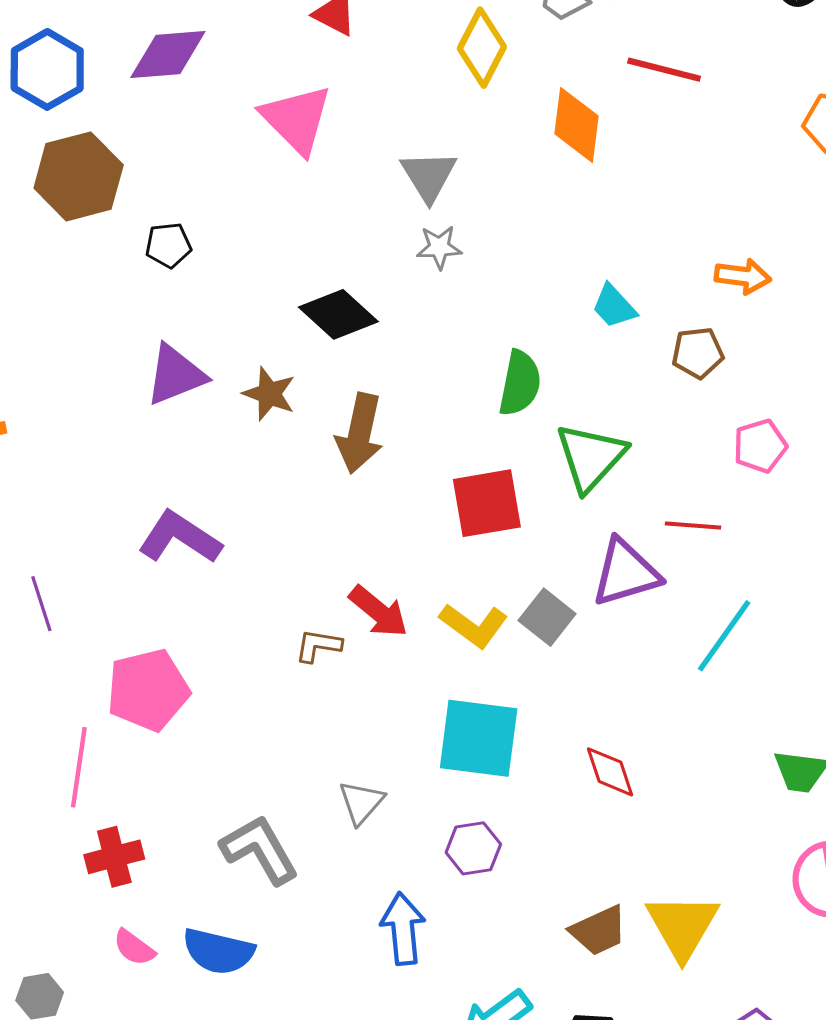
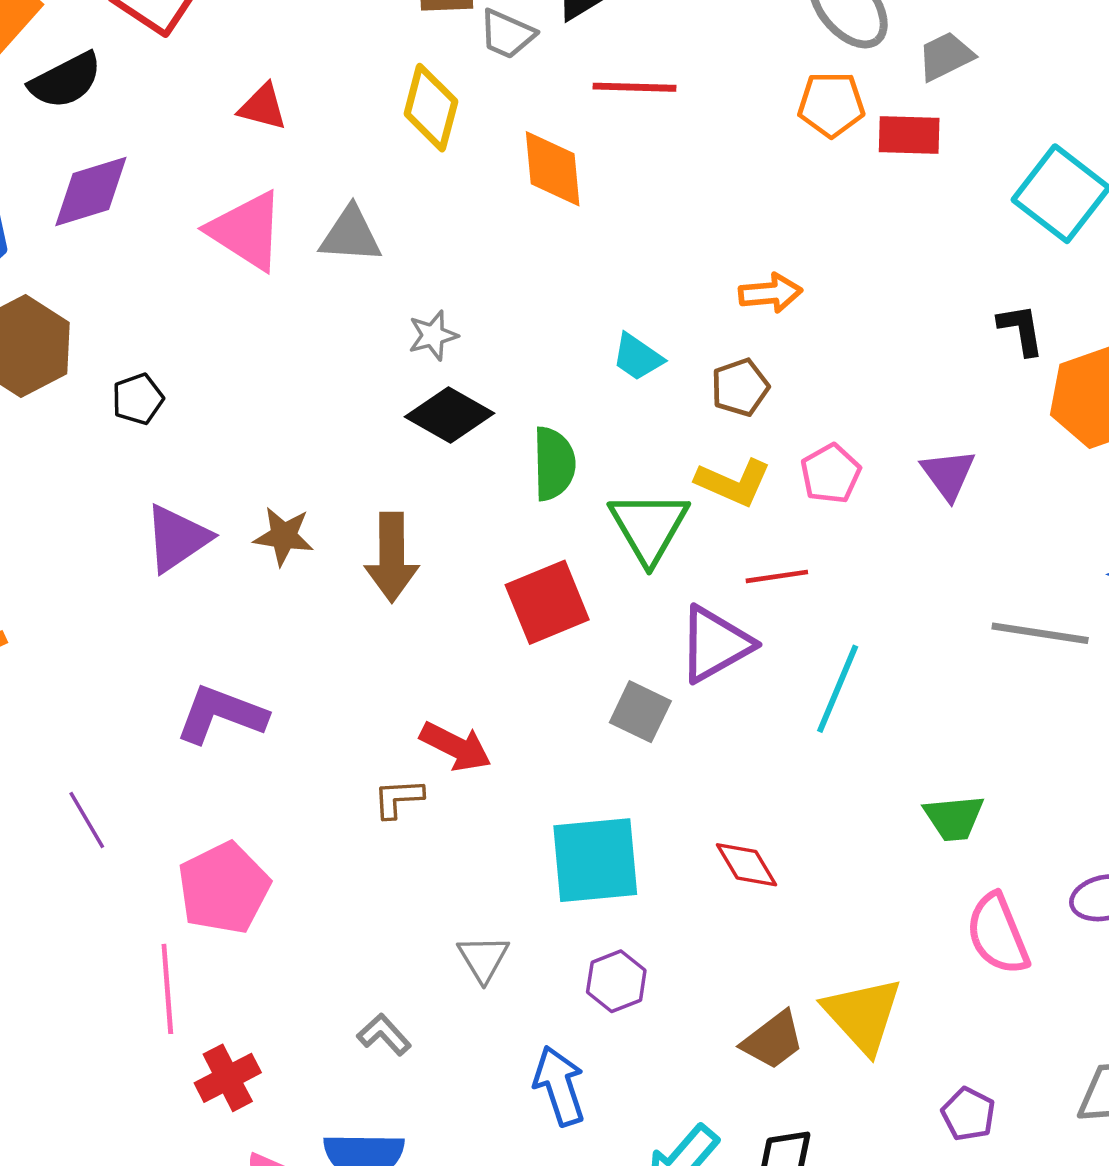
gray triangle: (429, 176) -> (351, 235), moved, turned -42
black diamond: (338, 314) -> (449, 415), moved
yellow L-shape: (474, 625) -> (733, 482), moved
gray L-shape: (260, 850) -> (384, 1035), size x0.6

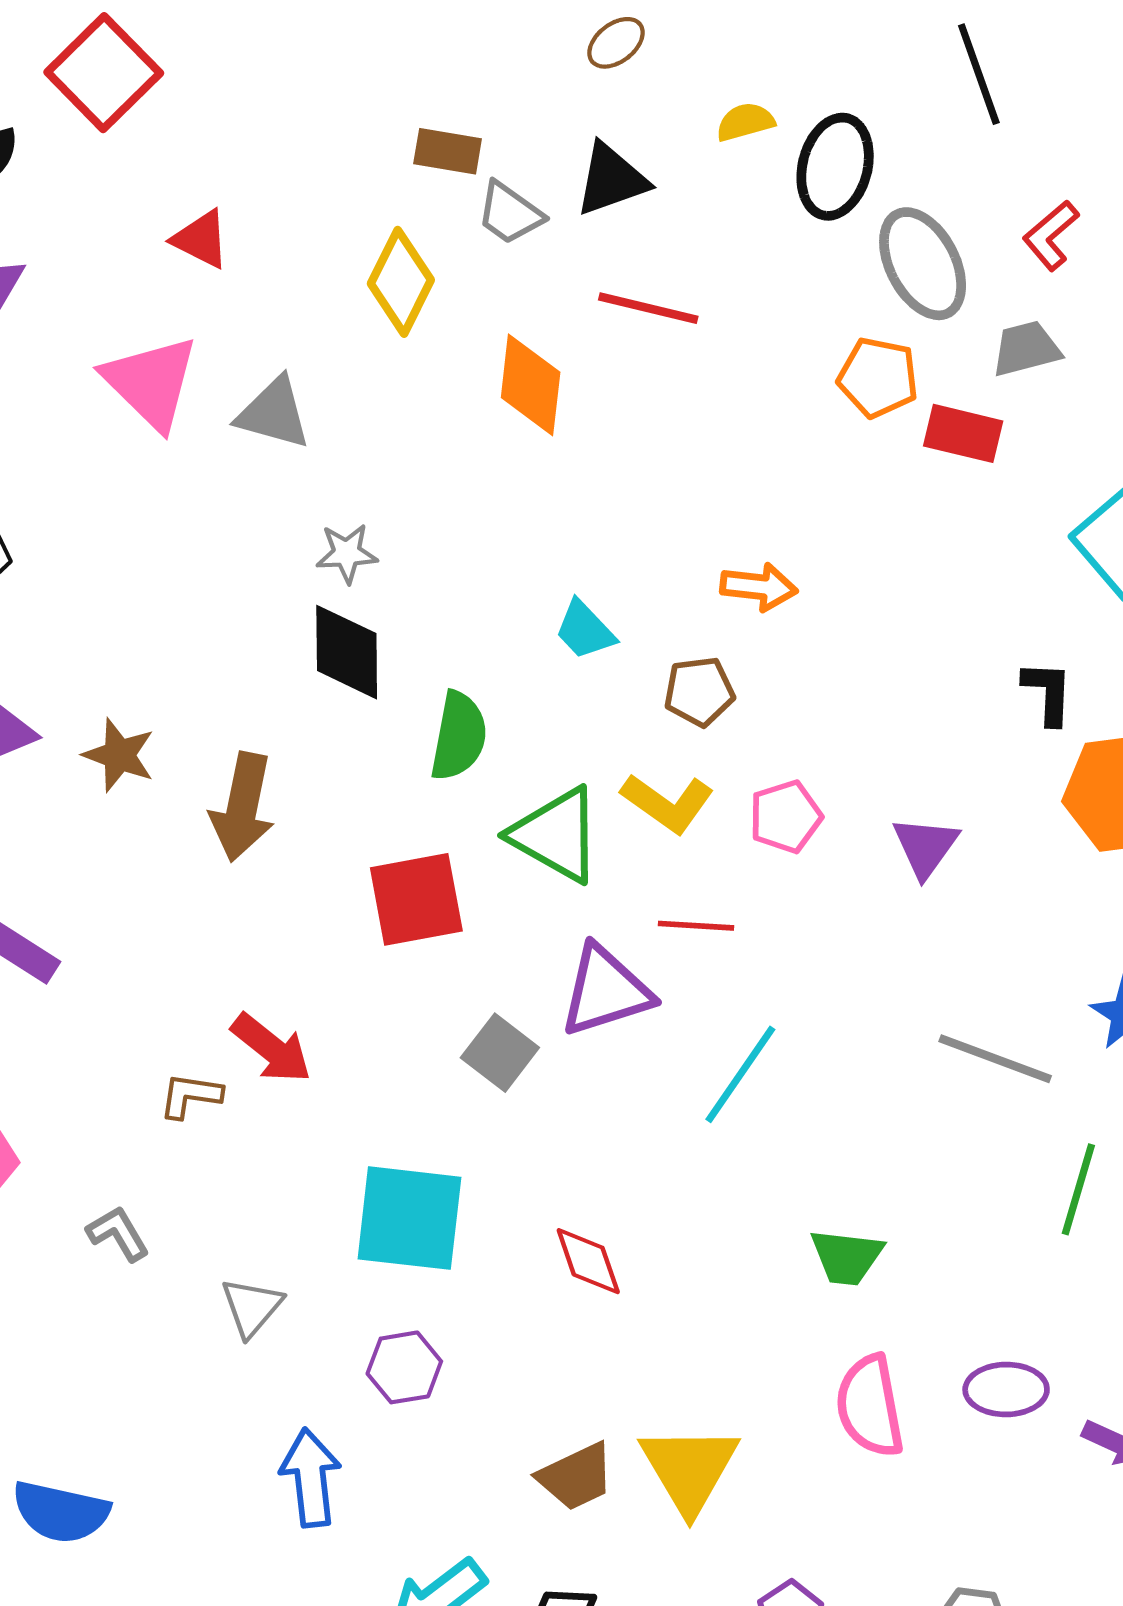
black diamond: (449, 415) -> (347, 652), turned 48
green triangle: (649, 527) -> (556, 835), turned -42
gray L-shape: (384, 1035) -> (118, 1234), moved

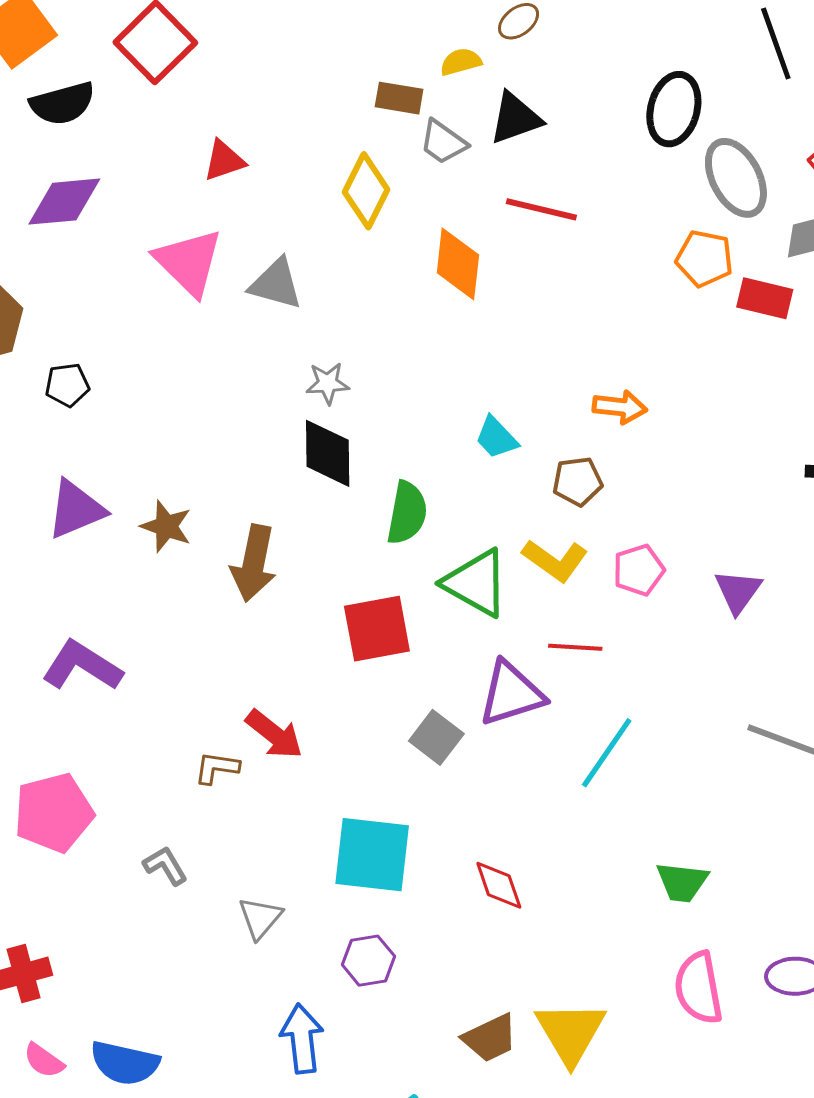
yellow semicircle: (745, 122) -> (461, 62), moved
red triangle: (201, 239) -> (224, 161), turned -45

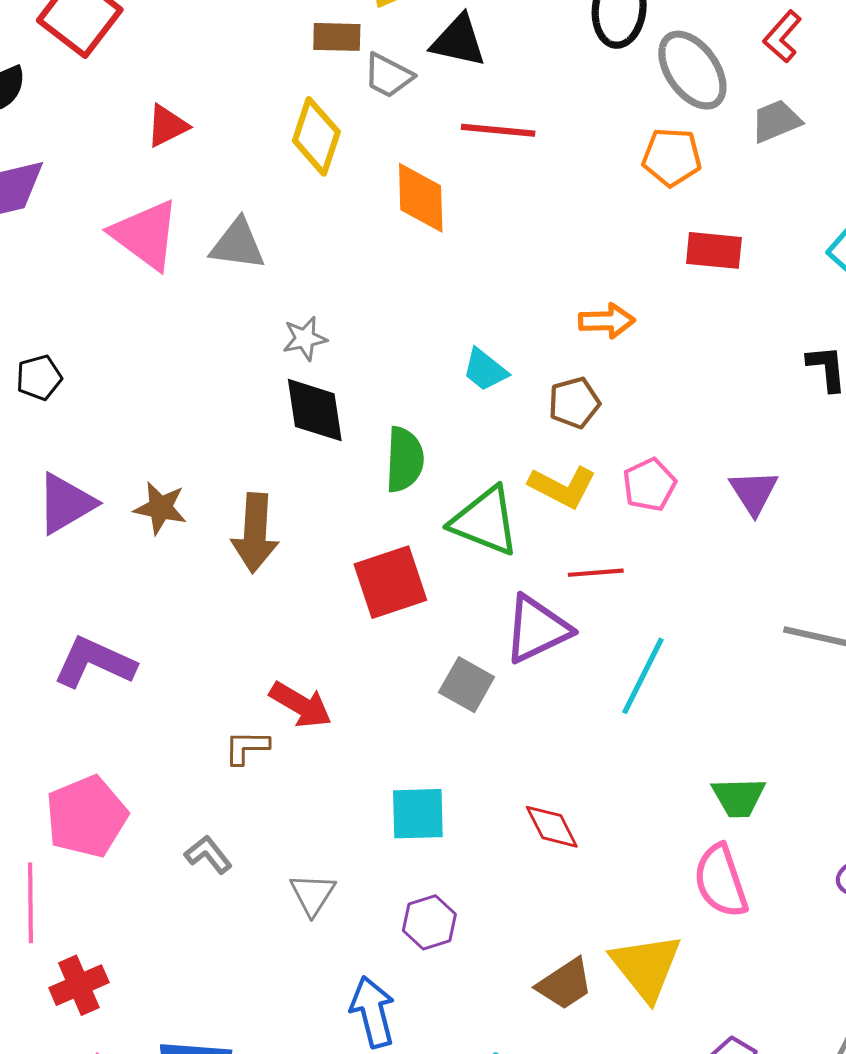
black triangle: (515, 118) -> (458, 41), turned 40
red rectangle: (765, 298) -> (714, 250), moved
cyan square: (372, 855) -> (418, 814), size x0.7
pink semicircle: (699, 988) -> (721, 881), moved

